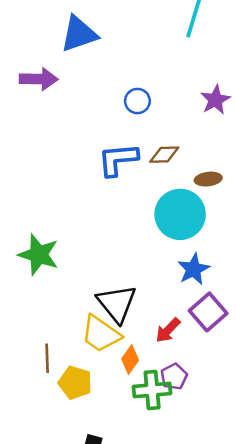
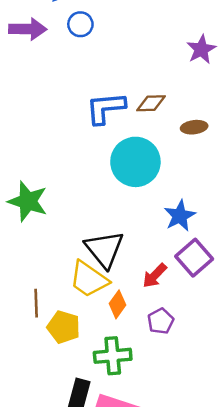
blue circle: (137, 101) -> (80, 24), moved
cyan circle: (180, 214) -> (135, 162), moved
green cross: (152, 390) -> (113, 356), moved

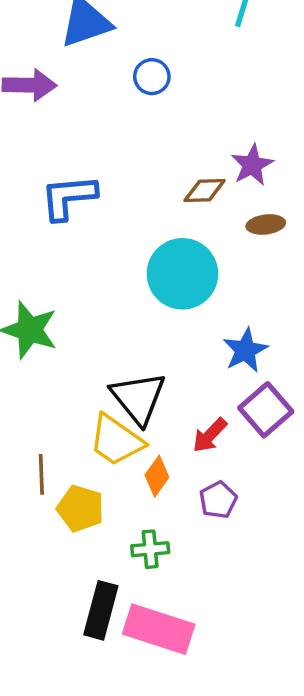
blue circle: (80, 24) -> (152, 77), moved
purple star: (201, 49) -> (252, 165), moved
blue L-shape: (106, 108) -> (69, 197), moved
green cross: (113, 356) -> (150, 549), size x0.7

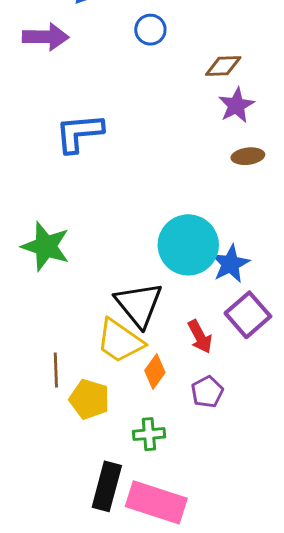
brown diamond: (205, 190) -> (223, 66), moved
cyan circle: (182, 274) -> (188, 245), moved
red arrow: (210, 435) -> (200, 337), turned -72

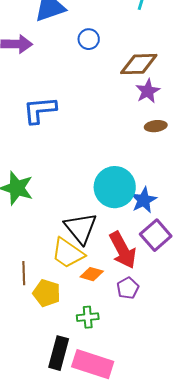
brown diamond: (223, 66) -> (139, 64), size x1.5
red arrow: (200, 337) -> (123, 250), size x1.6
orange diamond: (155, 371) -> (92, 274), turned 70

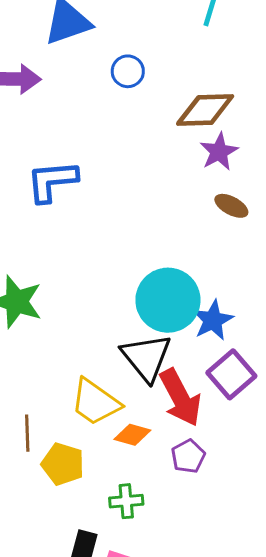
brown ellipse: (156, 126) -> (231, 206), turned 35
black triangle: (81, 228) -> (146, 357), moved

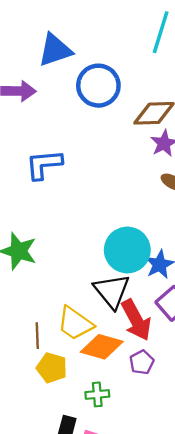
blue circle: (128, 71) -> (98, 86), size x1.8
brown line: (27, 433) -> (37, 336), moved
orange diamond: (132, 435) -> (102, 347), size x1.6

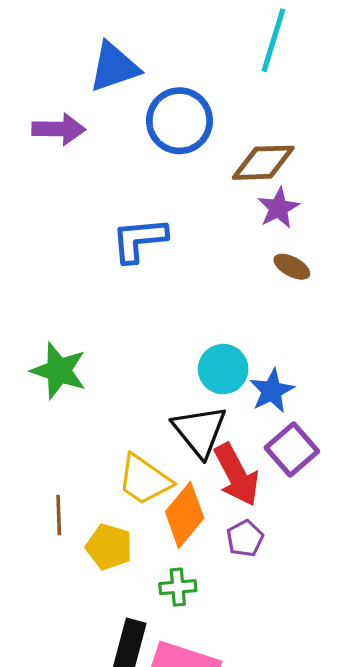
blue L-shape: (44, 164) -> (139, 240), moved
cyan circle: (127, 250) -> (223, 369), size x0.7
brown line: (37, 336) -> (59, 515), moved
orange diamond: (102, 347) -> (185, 515), turned -66

